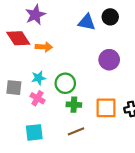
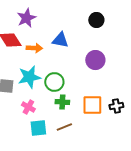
blue triangle: (87, 22) -> (60, 40), moved
cyan star: (39, 78) -> (29, 77), size x1.6
pink cross: (37, 98) -> (28, 107), moved
cyan square: (34, 132) -> (38, 128), moved

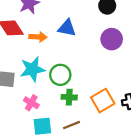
purple circle: (95, 60) -> (112, 39), moved
orange square: (92, 105) -> (103, 101), turned -30

